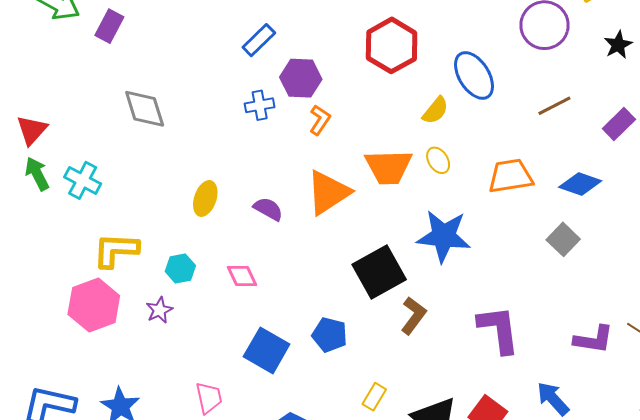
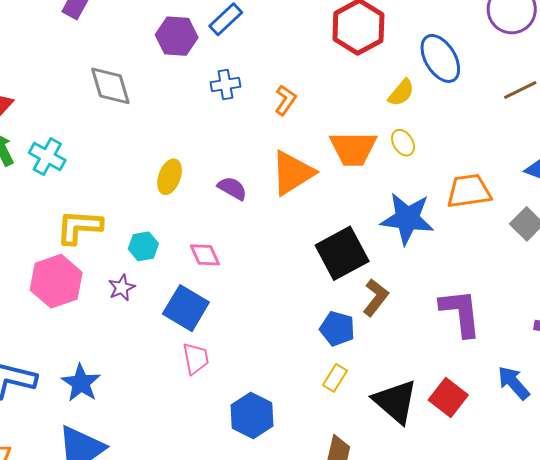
purple hexagon: (301, 78) -> (177, 36), moved
orange trapezoid: (510, 176) -> (469, 191), moved
blue pentagon: (330, 335) -> (337, 329), moved
blue square: (267, 350) -> (186, 308), moved
pink trapezoid: (209, 398) -> (196, 359), moved

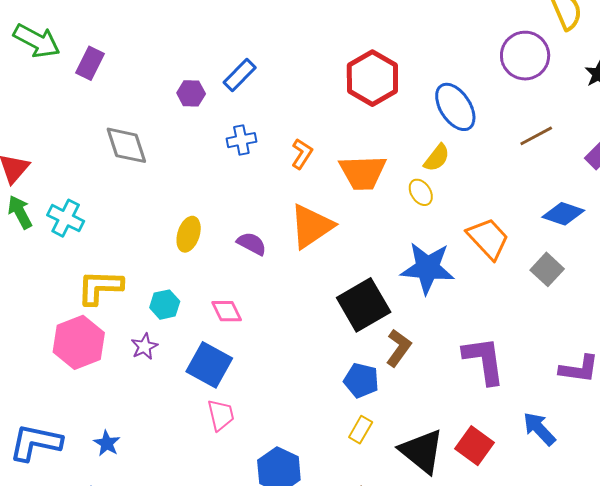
purple hexagon: (177, 36) -> (191, 93), size x0.7
yellow semicircle: (401, 93) -> (437, 158), moved
orange trapezoid: (353, 148) -> (363, 172), moved
orange trapezoid: (469, 191) -> (488, 239), turned 57
blue star: (81, 383) -> (107, 443), size x0.7

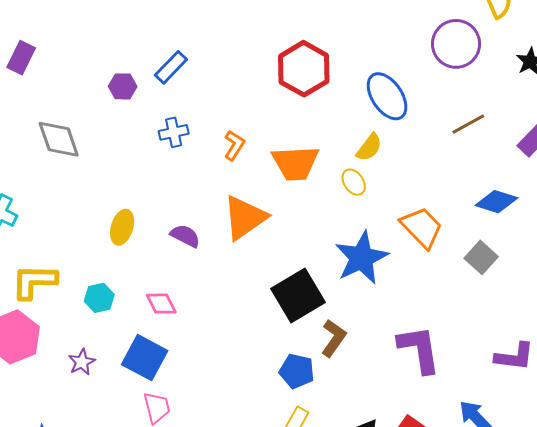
blue star: (428, 268) -> (361, 258), turned -30
purple star: (144, 347) -> (82, 362), moved

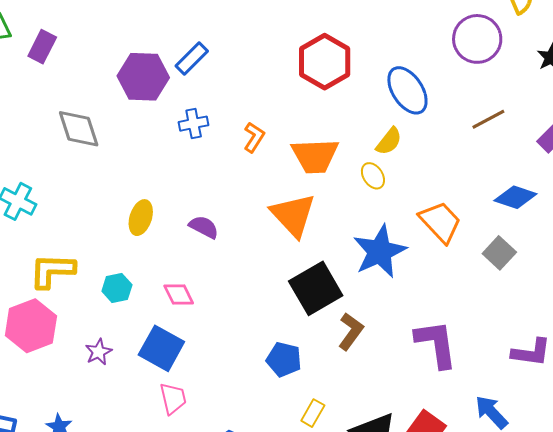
purple hexagon: (123, 86) -> (143, 77), size x1.8
orange triangle: (245, 218) -> (293, 215), moved, turned -39
blue pentagon: (297, 371) -> (284, 359), moved

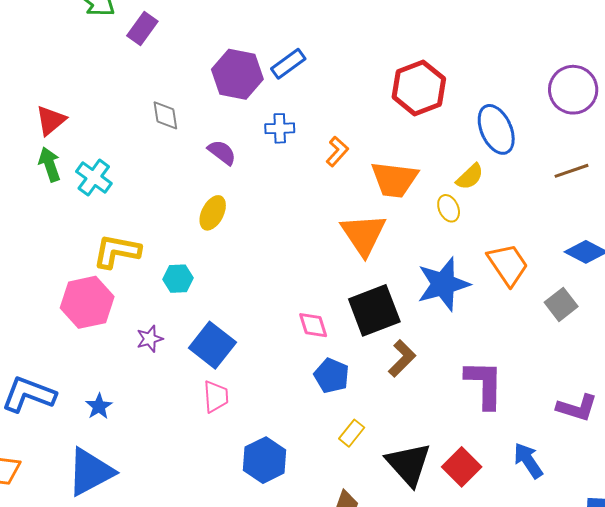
gray diamond: (79, 129) -> (165, 115), size x0.7
purple semicircle: (204, 227) -> (222, 152), moved
pink diamond: (179, 295) -> (313, 325), moved

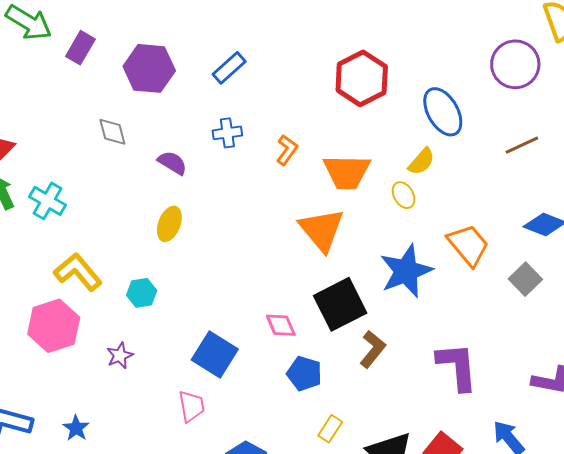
purple hexagon: (237, 74) -> (149, 68), moved
yellow L-shape: (117, 251) -> (78, 272), turned 45
blue square: (212, 345) -> (215, 354), moved

